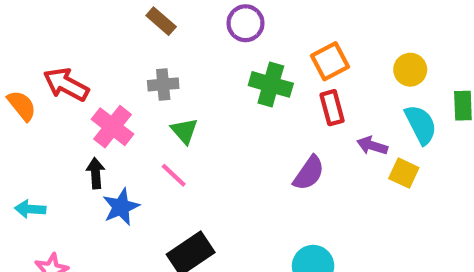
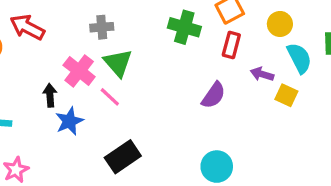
yellow circle: (410, 70) -> (280, 24), moved
red rectangle: (332, 108) -> (231, 45), turned 30
pink cross: (112, 127) -> (79, 71), moved
green triangle: (184, 131) -> (118, 63), size x1.4

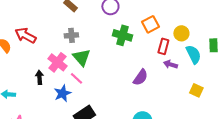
red rectangle: (231, 45) -> (163, 46), moved
yellow square: (286, 95) -> (196, 90), moved
blue star: (69, 121) -> (62, 93), moved

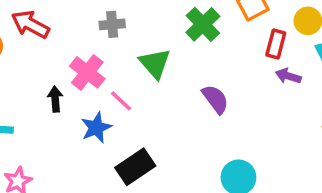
green cross: (122, 35) -> (203, 24), turned 30
green triangle: (81, 57) -> (155, 64), moved
purple semicircle: (140, 77) -> (215, 99), moved, turned -72

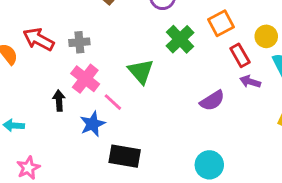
gray cross: (112, 24) -> (79, 42), moved
red rectangle: (276, 44) -> (240, 55), turned -45
purple semicircle: (215, 99) -> (212, 101), moved, turned 95
black rectangle: (135, 167) -> (125, 156), turned 44

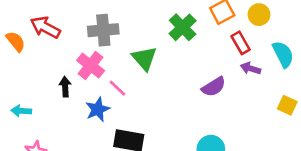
yellow circle: (266, 36) -> (259, 15), moved
gray cross: (79, 42) -> (103, 30), moved, size x1.5

